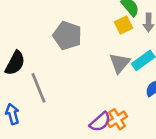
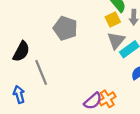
gray triangle: (120, 63) -> (116, 40), moved

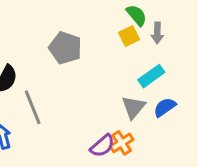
gray triangle: (116, 40) -> (134, 107), moved

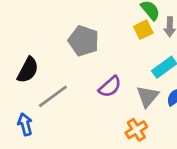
gray line: (33, 107) -> (53, 96), turned 76
purple semicircle: (102, 146) -> (110, 87), moved

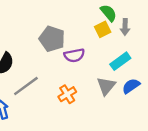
purple semicircle: (110, 87) -> (74, 55), moved, turned 30
orange cross: (136, 130) -> (67, 94), moved

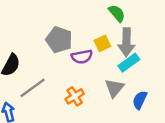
gray arrow: (125, 27) -> (126, 42), moved, size x1.6
yellow square: (103, 29) -> (102, 43), moved
blue semicircle: (131, 86) -> (140, 100), moved, turned -30

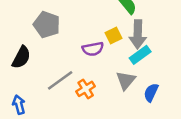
gray pentagon: (59, 40) -> (47, 25), moved
gray line: (33, 88) -> (60, 80), moved

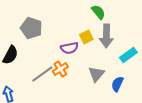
cyan rectangle: (140, 55) -> (128, 55), moved
orange cross: (86, 89) -> (60, 69), moved

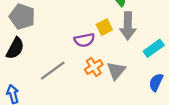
gray pentagon: (31, 28) -> (22, 17), moved
orange cross: (60, 69) -> (94, 67), moved
blue semicircle: (117, 84) -> (156, 82), moved

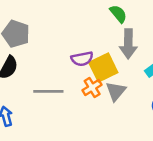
yellow square: (104, 27) -> (103, 68), moved, size x1.6
gray line: (53, 71) -> (48, 91), turned 36

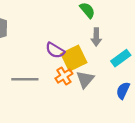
gray arrow: (128, 44) -> (96, 37), size x0.7
purple semicircle: (82, 59) -> (55, 50), turned 42

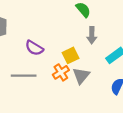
purple semicircle: (55, 50) -> (34, 48), moved
yellow square: (74, 58) -> (70, 55), size x0.7

